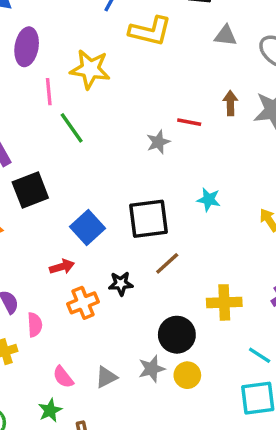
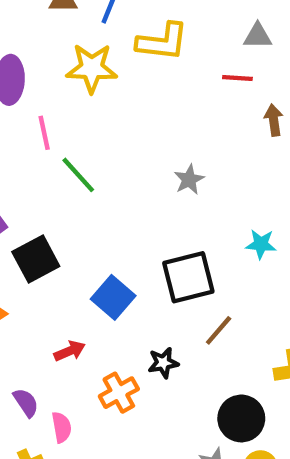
yellow star: (90, 69) -> (92, 68), moved
red line: (189, 122) -> (237, 78), moved
red arrow: (62, 267) -> (70, 351), moved

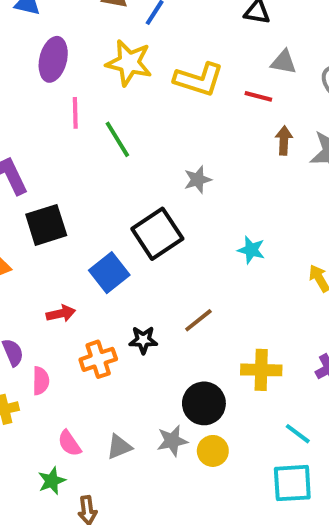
yellow L-shape: (162, 42) -> (199, 79), moved
green line: (78, 175) -> (117, 139), moved
black square: (188, 277) -> (157, 234), moved, turned -30

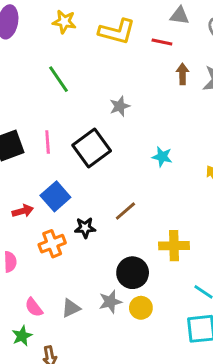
yellow star: (129, 63) -> (64, 22), size x0.7
pink line: (75, 113) -> (48, 142), moved
blue square: (109, 273) -> (55, 196), moved

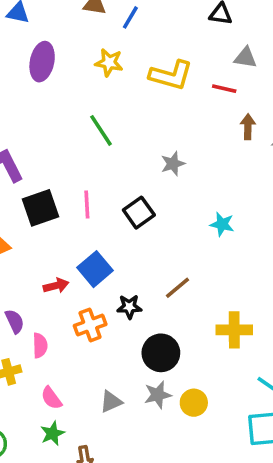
black square: (92, 148) -> (139, 213), size x0.7
black circle: (133, 273) -> (161, 353), moved
pink semicircle: (34, 307) -> (51, 398), moved

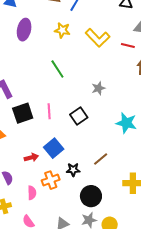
yellow L-shape: (171, 75) -> (98, 38), turned 30
cyan star: (222, 224) -> (126, 123), size x1.5
pink semicircle: (40, 345) -> (32, 193), moved

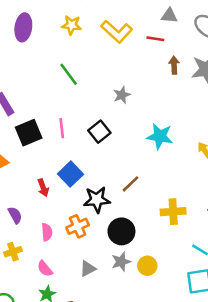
red arrow: (31, 157) -> (43, 188), turned 88
black star: (73, 170) -> (97, 200), size x1.5
orange cross: (51, 180) -> (78, 226), moved

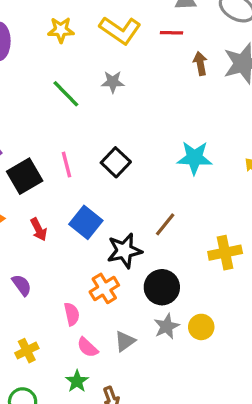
gray star: (122, 95) -> (113, 82), moved, turned 30
red arrow: (43, 188) -> (39, 229), moved
pink semicircle: (47, 232) -> (72, 314), moved
yellow cross: (13, 252) -> (27, 351), moved
pink semicircle: (45, 269) -> (88, 347), moved

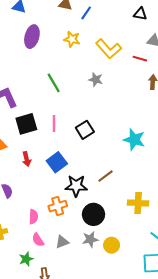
green line: (66, 94) -> (54, 83), moved

